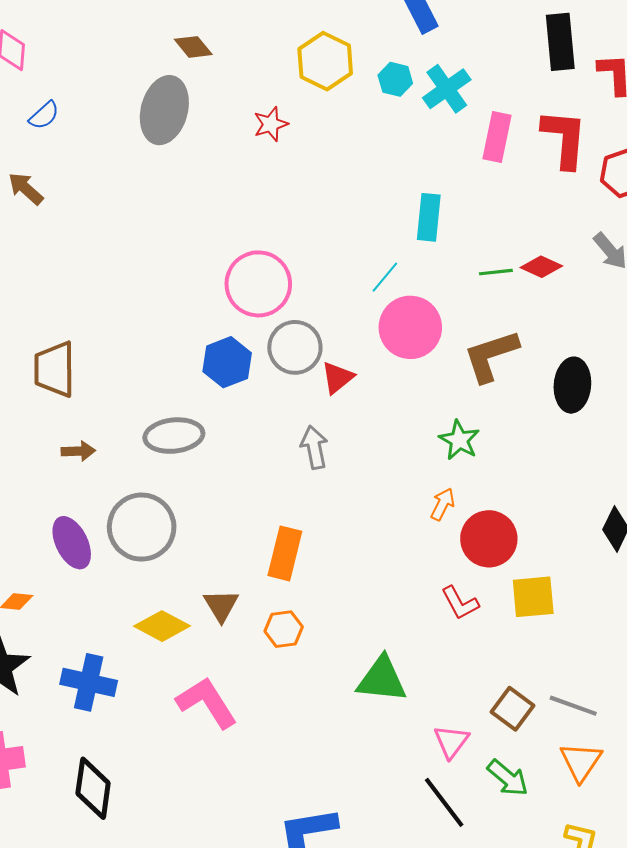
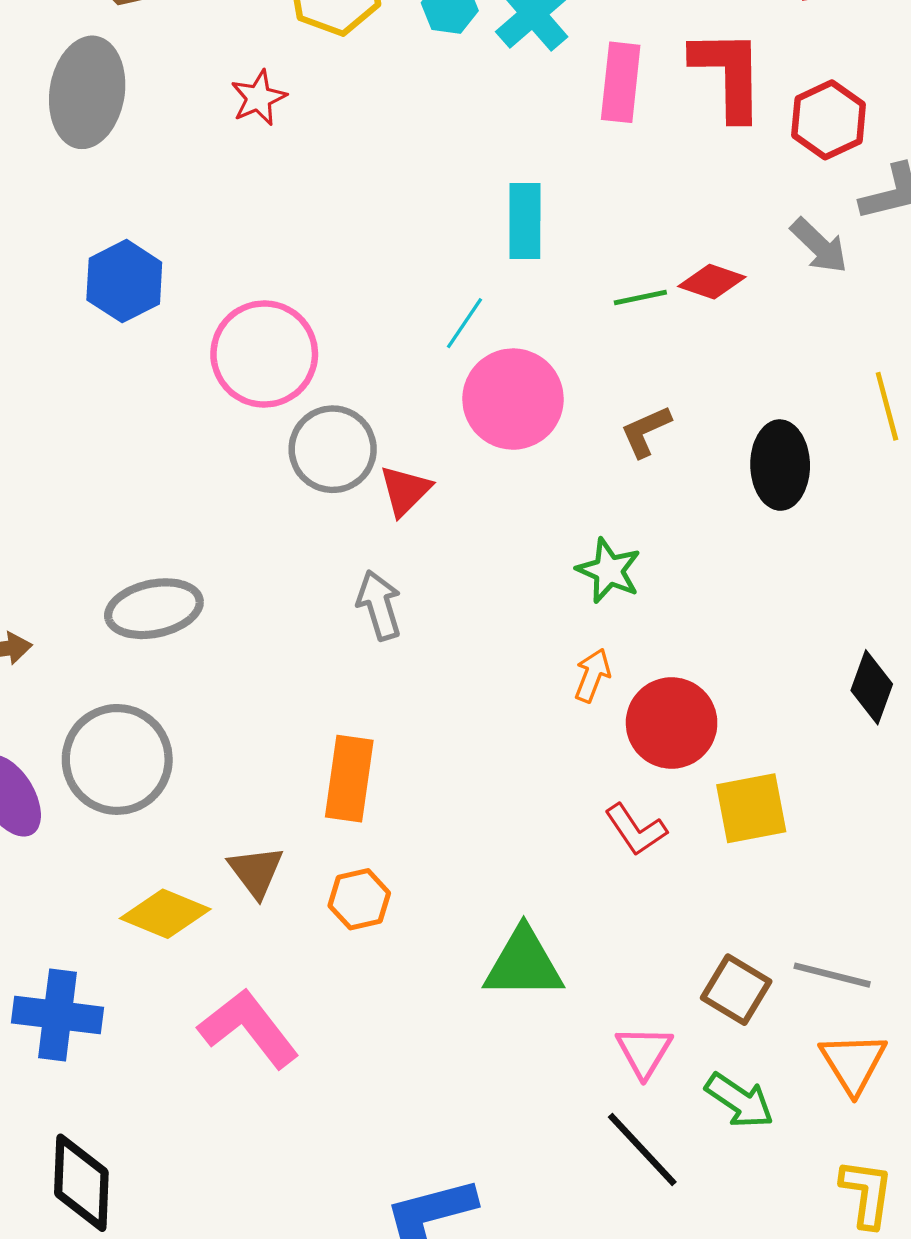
brown L-shape: (491, 356) -> (646, 431), size x0.6
blue hexagon: (227, 362) -> (124, 281), moved

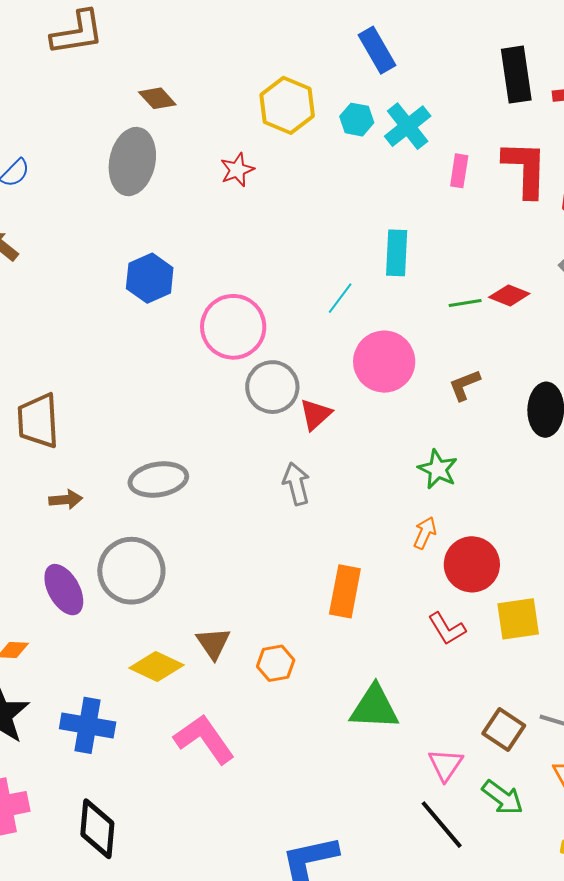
pink rectangle: (621, 82) -> (459, 171), size x0.7
cyan line: (464, 323) -> (340, 298), moved
orange rectangle: (349, 779) -> (345, 591), moved

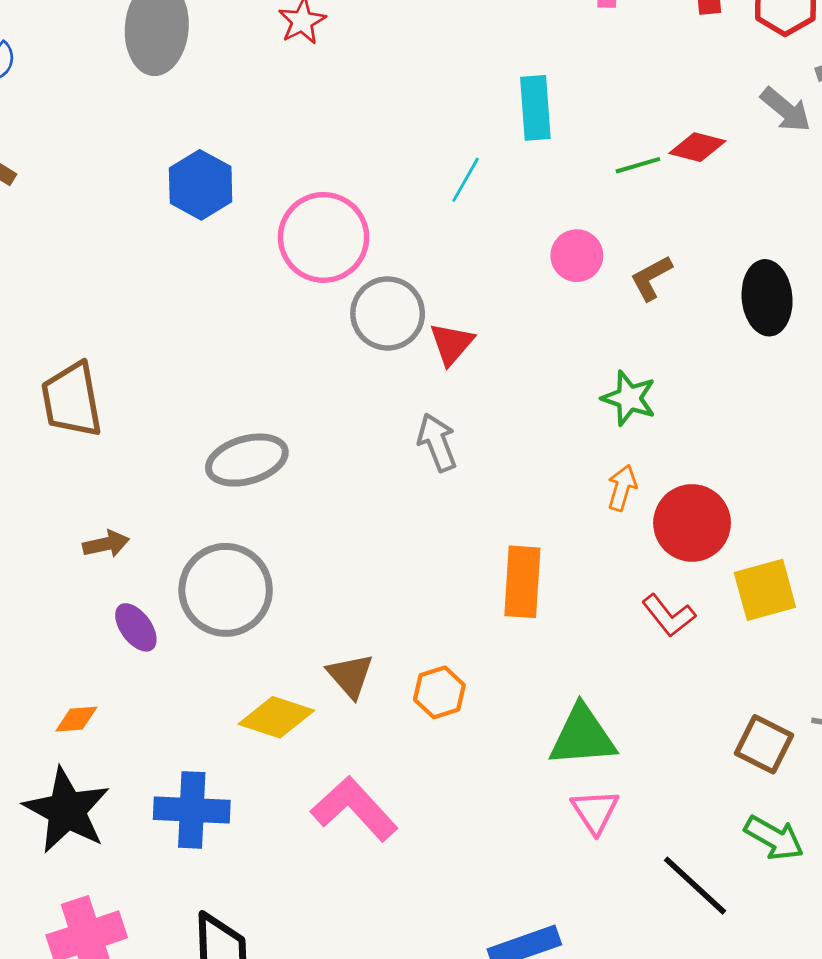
pink circle: (384, 362) -> (577, 256), moved, size x0.6
brown arrow: (66, 500) -> (106, 544), moved
purple ellipse: (64, 590) -> (136, 627), size x0.7
pink triangle: (446, 765) -> (595, 811), moved

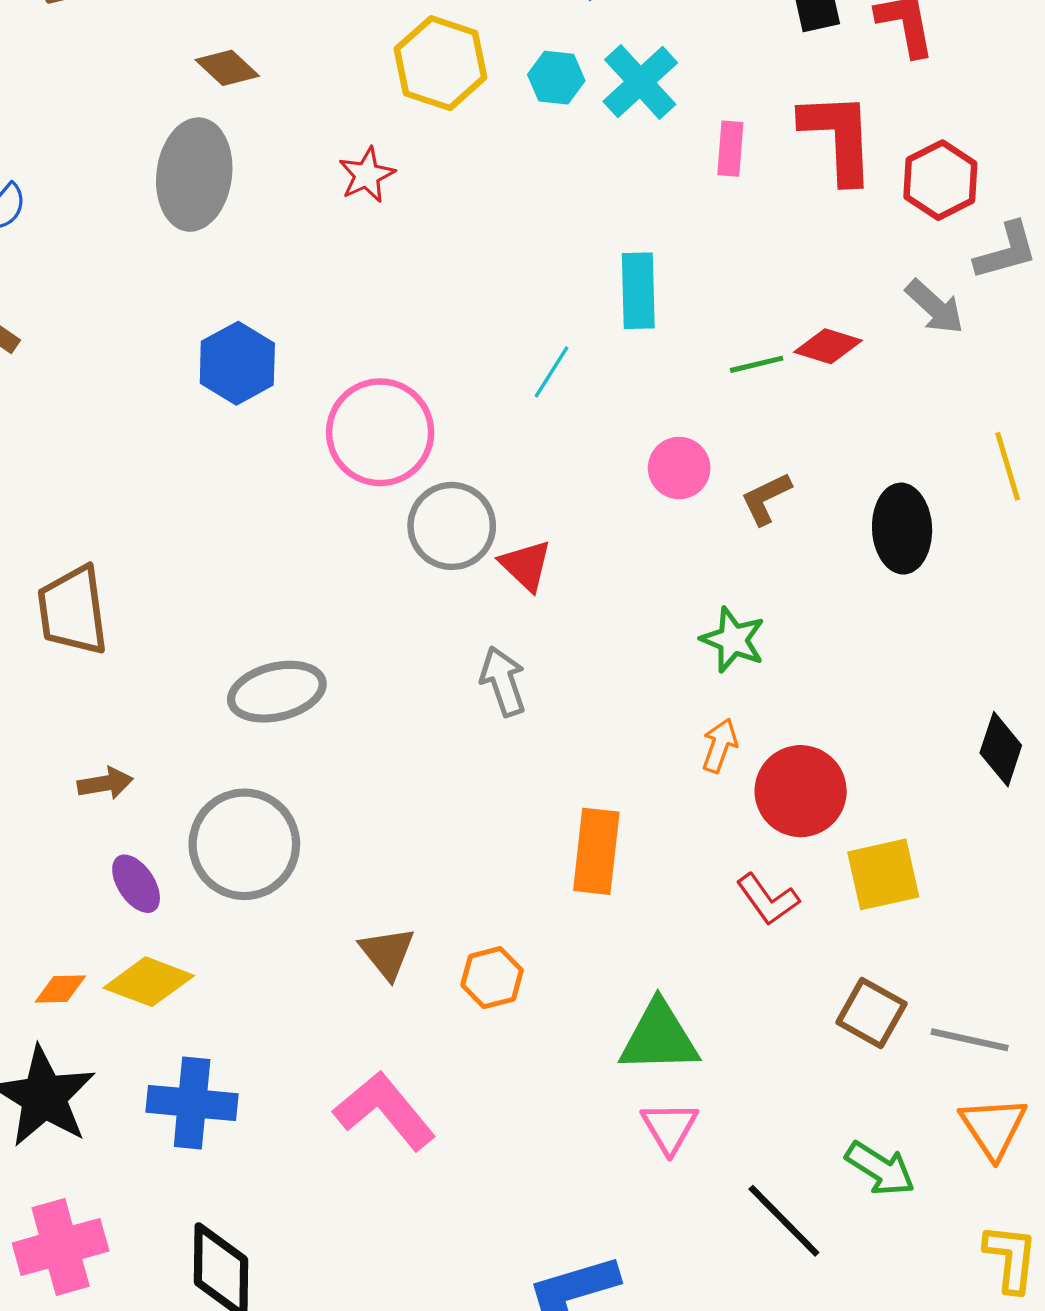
red triangle: (452, 344) -> (526, 565), turned -30
yellow diamond: (276, 717) -> (149, 982), moved
brown square: (764, 744) -> (871, 1013), moved

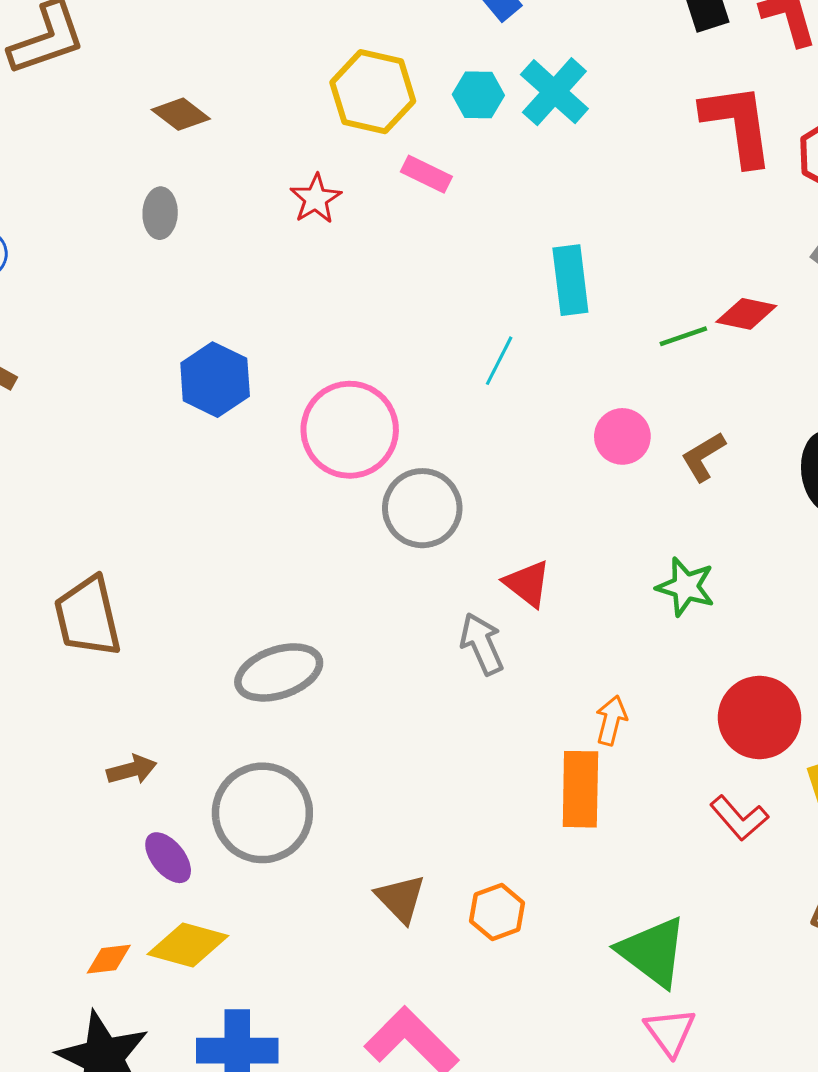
pink rectangle: (730, 149) -> (426, 174), moved, turned -63
gray ellipse: (194, 175) -> (160, 213), size x0.5
red triangle: (526, 565) -> (527, 583), moved
orange arrow: (720, 745) -> (611, 720), moved
green triangle: (659, 1037) -> (653, 952), turned 44

